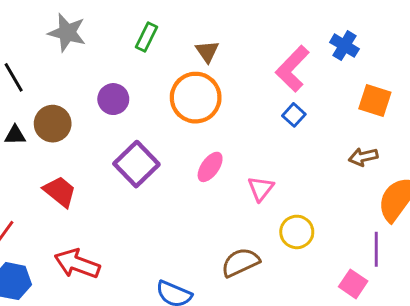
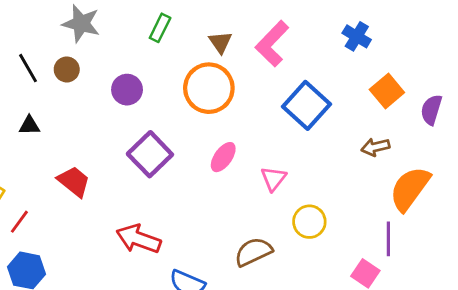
pink L-shape: (292, 69) -> (272, 44), moved
orange square: (375, 100) -> (387, 91), turned 32
blue square: (294, 115) -> (306, 105), size x2.0
brown circle: (53, 124) -> (67, 69), moved, size x0.7
red arrow: (77, 264) -> (139, 239), moved

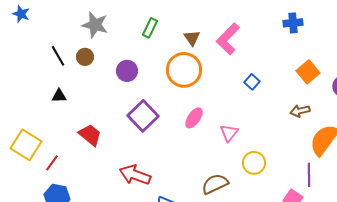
blue cross: (357, 36) -> (293, 23), moved, turned -36
blue square: (306, 105) -> (252, 82), size x0.5

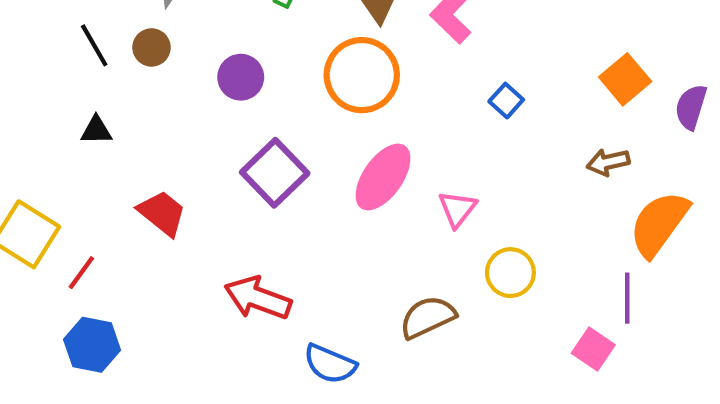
pink ellipse: (194, 118) -> (383, 177), size x1.5

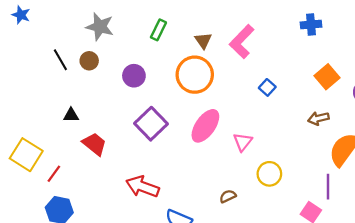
black triangle: (96, 130) -> (71, 115), moved
brown semicircle: (428, 317) -> (228, 196), size x0.6

